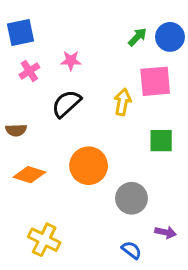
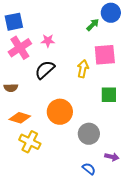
blue circle: (170, 37) -> (111, 13), moved
pink cross: (29, 71) -> (20, 48), size x1.6
yellow cross: (44, 240) -> (30, 142), moved

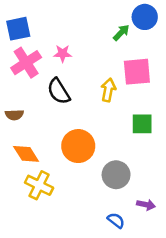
black semicircle: (45, 70) -> (59, 91), turned -80
orange diamond: (20, 118) -> (26, 154), turned 40

